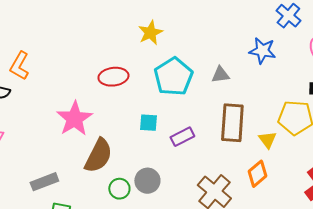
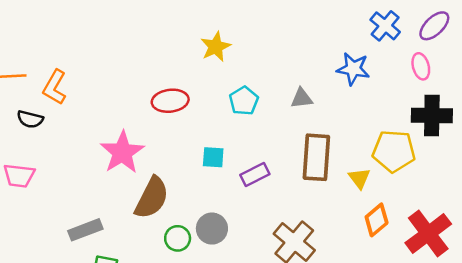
cyan pentagon: (173, 77) -> (244, 101), size x0.6
orange diamond: (257, 174) -> (377, 220), moved

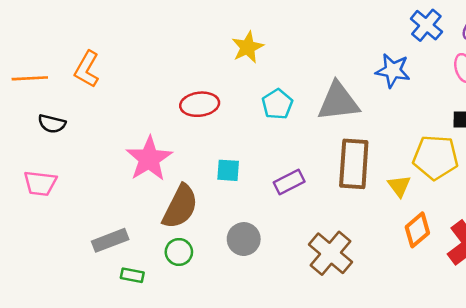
orange L-shape: (55, 87) -> (87, 69), moved
gray triangle: (302, 98) -> (338, 102), size x1.8
cyan square: (213, 157) -> (228, 170), moved
green circle: (178, 238) -> (179, 252), moved

